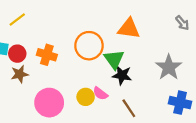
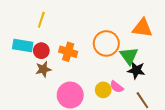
yellow line: (17, 19) -> (41, 20), turned -35

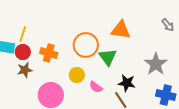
yellow line: (41, 20) -> (23, 34), moved
black star: (136, 70) -> (127, 83), moved
yellow circle: (103, 90) -> (77, 75), moved

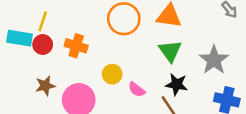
orange circle: (86, 45) -> (124, 19), moved
green triangle: (108, 57) -> (170, 51), moved
brown star: (25, 70) -> (45, 86), moved

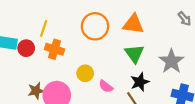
yellow line: (43, 21) -> (44, 28), moved
black star: (177, 84) -> (140, 82), turned -30
brown star: (45, 86) -> (36, 91), moved

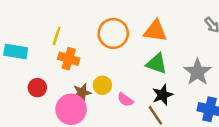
red circle: (26, 48) -> (37, 88), moved
green triangle: (134, 54) -> (157, 64), turned -35
brown star: (36, 91) -> (82, 92), moved

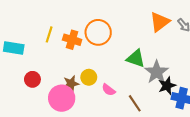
orange triangle: (155, 31) -> (160, 22), moved, turned -45
orange cross: (69, 59) -> (72, 40), moved
gray star: (197, 72) -> (157, 72), moved
black star: (163, 95) -> (167, 86), moved

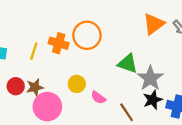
yellow line: (49, 34) -> (34, 51), moved
brown star: (71, 84) -> (35, 87), moved
black star: (167, 86) -> (153, 100), moved

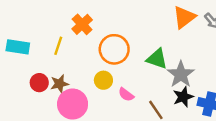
orange circle: (87, 35) -> (114, 49), moved
orange cross: (59, 43) -> (82, 24), moved, turned 30

